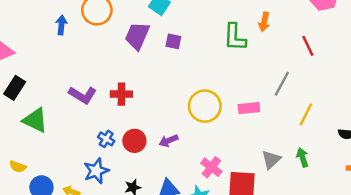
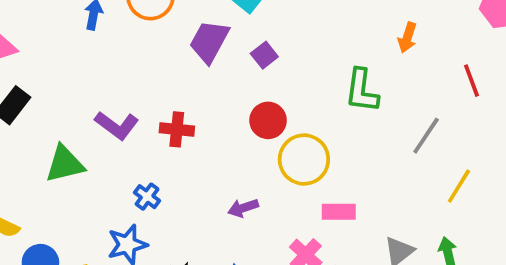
green L-shape: (235, 37) -> (362, 91), moved
purple square: (173, 41) -> (264, 55), turned 35
pink rectangle: (249, 108) -> (339, 212), moved
green triangle: (35, 120) -> (65, 164), moved, turned -44
red circle: (134, 141) -> (268, 120), moved

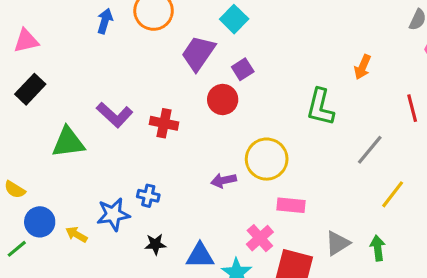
red circle: (268, 120) -> (223, 99), moved
blue cross: (147, 197) -> (148, 196), moved, turned -30
purple arrow: (243, 208) -> (224, 180), moved

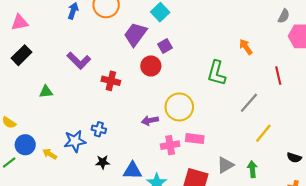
orange arrow: (363, 67) -> (246, 47), turned 119
purple L-shape: (115, 115) -> (79, 61), moved
green triangle: (68, 142) -> (46, 92), size x0.6
pink cross: (260, 238) -> (170, 145), moved, turned 30

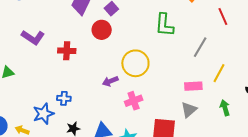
pink rectangle: (195, 139) -> (193, 86), moved
green arrow: (252, 169) -> (225, 108), moved

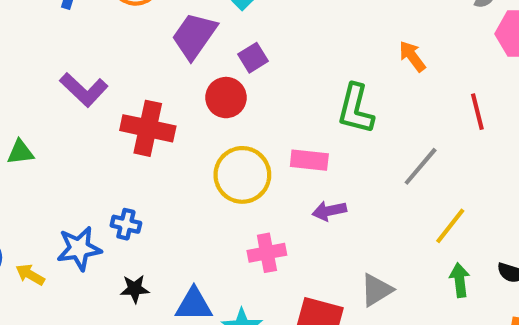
red cross: (67, 51) -> (148, 128), size x1.4
yellow circle: (135, 63) -> (242, 175), moved
purple arrow: (110, 81) -> (329, 211), moved
pink rectangle: (193, 86) -> (309, 160), moved
green arrow: (225, 108) -> (460, 280), moved

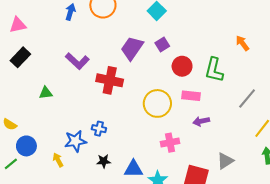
purple trapezoid: (194, 36) -> (132, 48), moved
red circle: (226, 98) -> (182, 66), moved
yellow arrow: (30, 275) -> (58, 160), moved, turned 32

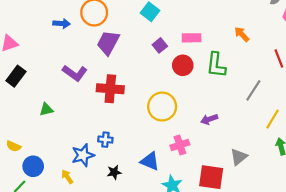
blue arrow: (70, 12) -> (62, 24), turned 84
purple trapezoid: (132, 48) -> (108, 43), moved
pink rectangle: (191, 96) -> (192, 38), moved
blue triangle: (133, 169) -> (150, 161), moved, turned 30

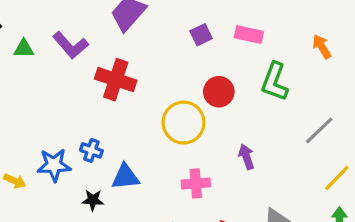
red circle: (183, 65) -> (219, 92), moved
green triangle: (46, 109) -> (24, 49), moved
purple arrow: (209, 119) -> (246, 157), turned 77
blue triangle: (150, 161) -> (125, 177), moved, turned -42
yellow arrow: (67, 177) -> (15, 181), moved, turned 136

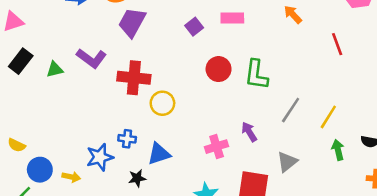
green L-shape: (275, 82) -> (256, 75), moved
yellow circle: (184, 123) -> (162, 103), moved, size x0.7
gray line: (319, 130) -> (291, 110), moved
purple arrow: (246, 157) -> (249, 132), moved

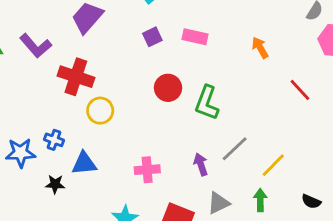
red line: (337, 44) -> (300, 90), turned -35
purple arrow: (249, 132) -> (201, 164), moved
green arrow: (338, 150) -> (260, 200), moved

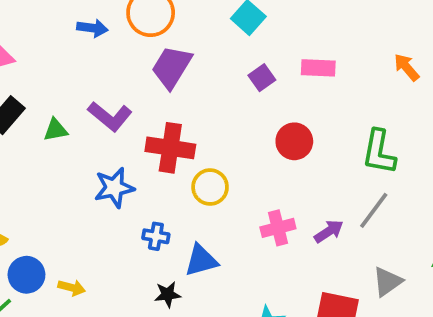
green L-shape: (207, 103) -> (379, 152), moved
gray line: (235, 149) -> (374, 210), moved
blue star: (21, 153) -> (114, 188), moved
purple arrow: (201, 164) -> (329, 231), moved, turned 85
pink cross: (147, 170) -> (278, 228), moved

